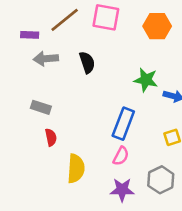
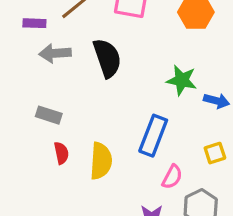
black semicircle: (87, 62) -> (107, 58), size x1.4
pink semicircle: (121, 156) -> (172, 177), moved
yellow semicircle: (76, 169) -> (101, 161), moved

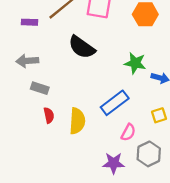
gray arrow: (55, 53) -> (27, 61), moved
black semicircle: (107, 58) -> (82, 47), turned 144
blue rectangle: (153, 136) -> (115, 103), turned 32

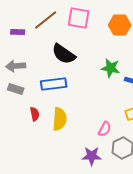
gray rectangle: (40, 88) -> (16, 89), moved
blue rectangle: (115, 103) -> (54, 84), moved, turned 30

